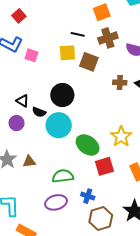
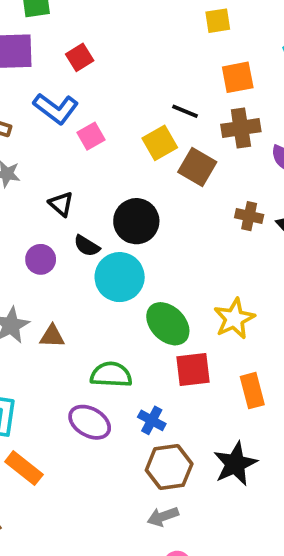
yellow square: (67, 53) -> (160, 143), turned -36
pink square: (32, 55) -> (91, 136), turned 32
black triangle: (23, 101) -> (61, 204), moved
purple ellipse: (56, 202) -> (90, 422), turned 35

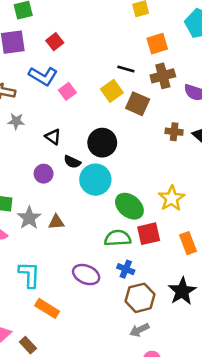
green semicircle: (111, 375) -> (118, 238), moved

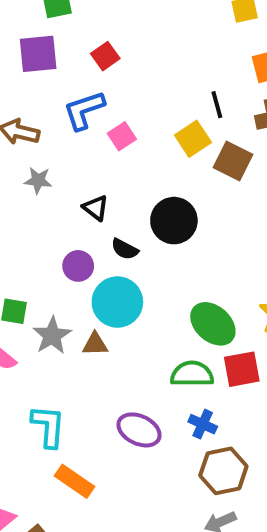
black line: (126, 69) -> (217, 105), turned 56
blue L-shape: (43, 76) -> (84, 110), turned 128
cyan circle: (95, 180) -> (117, 302), moved

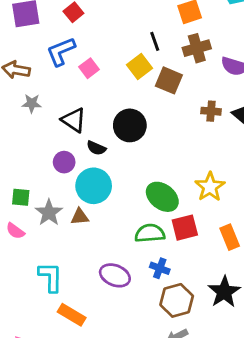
black triangle: (96, 208) -> (74, 120), size x1.4

